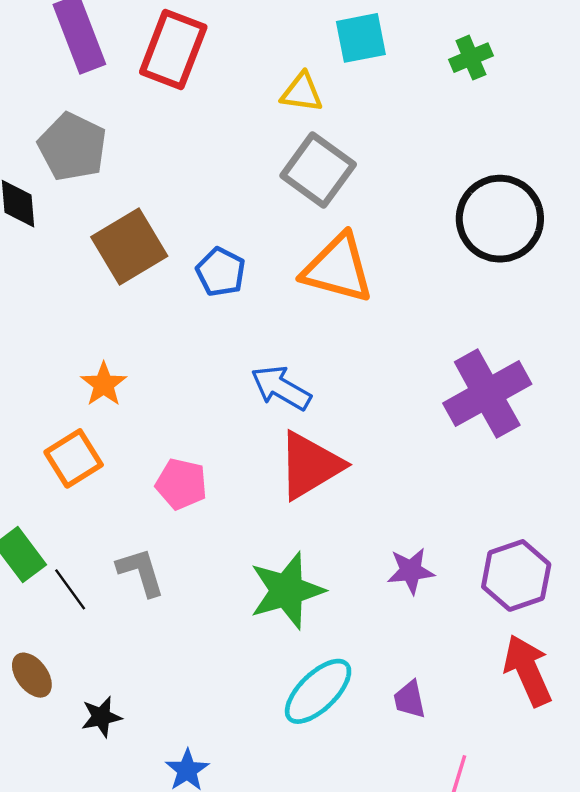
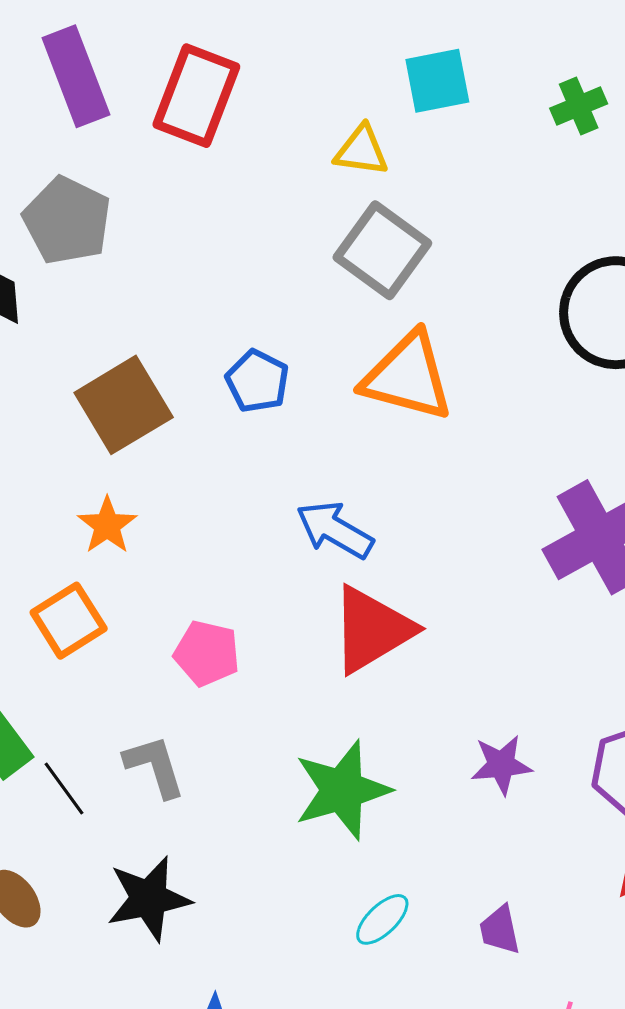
brown square: (129, 246) -> (124, 405), moved
cyan ellipse: (318, 691) -> (382, 919), size x0.6
black star: (101, 717) -> (149, 899), moved, size x1.6

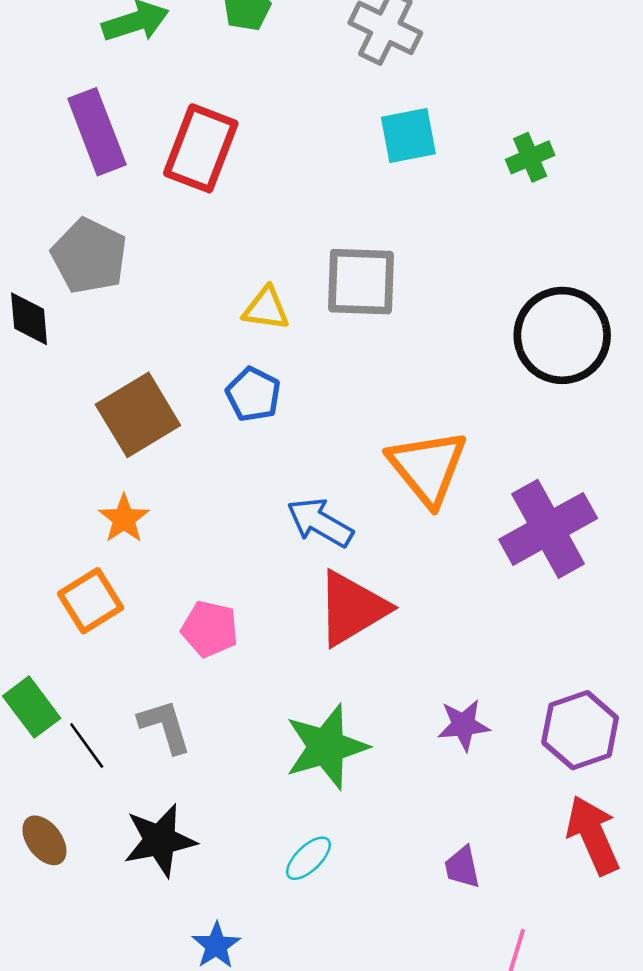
yellow triangle: (361, 151) -> (266, 309), moved
gray square: (382, 250) -> (361, 282), turned -34
orange triangle: (408, 377) -> (428, 467), moved, turned 36
cyan ellipse: (382, 919) -> (308, 858), moved

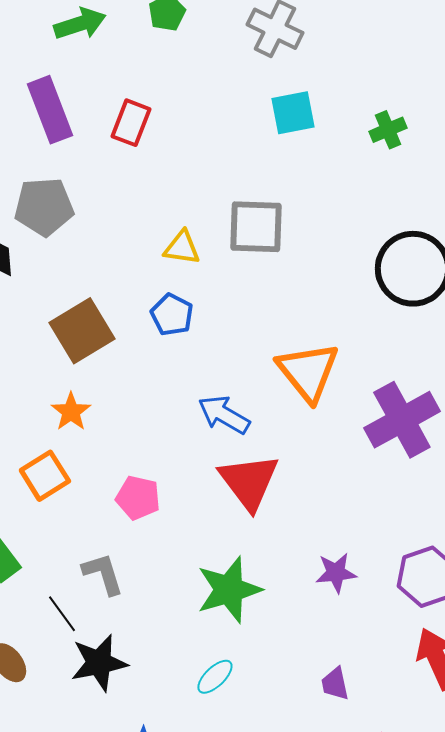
red rectangle: (201, 148) -> (131, 123), size x0.7
gray pentagon: (89, 256) -> (44, 207), turned -30
red triangle: (352, 608) -> (249, 482), turned -36
black line: (87, 746) -> (62, 614), moved

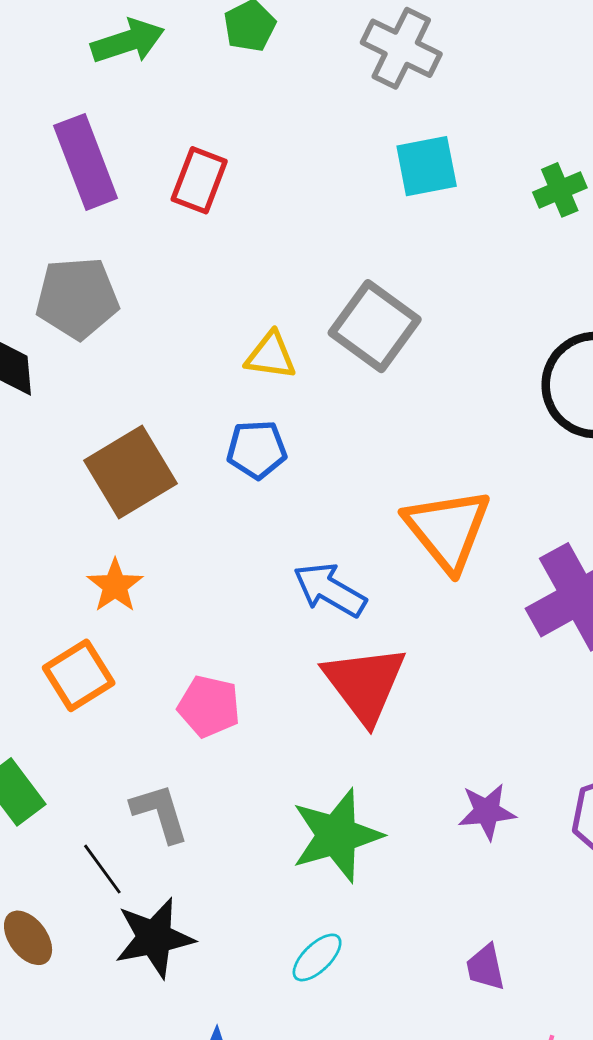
gray square: (256, 227) -> (375, 326), turned 34
blue pentagon: (172, 315) -> (257, 450), turned -30

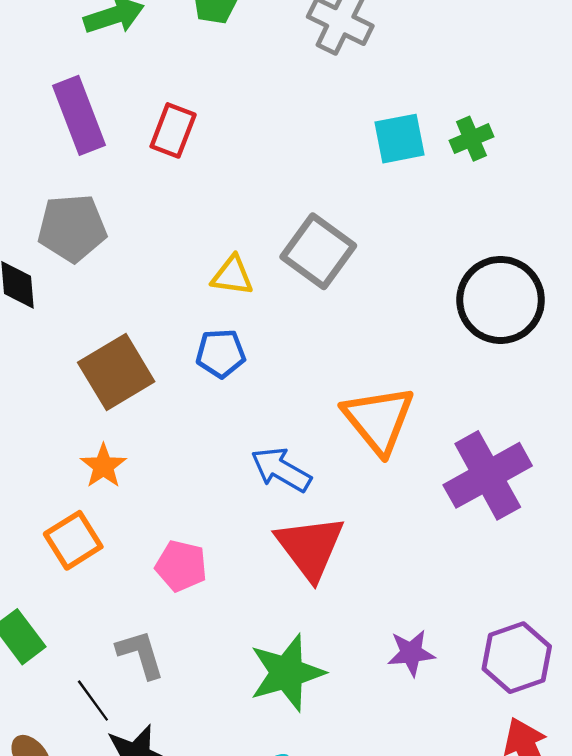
cyan square: (427, 166) -> (399, 139), moved

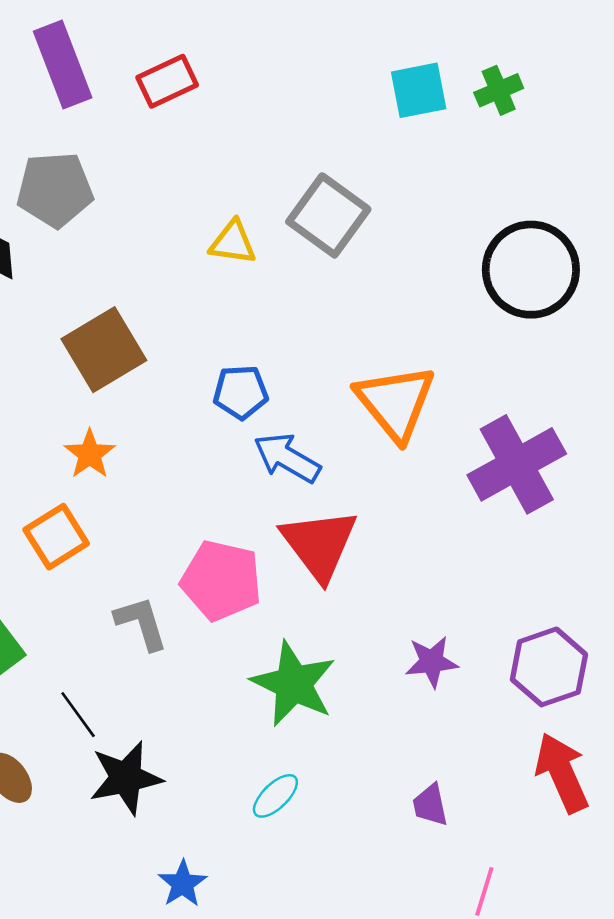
red rectangle: (173, 130) -> (167, 81), turned 44
blue pentagon: (221, 353) -> (241, 392), moved
pink pentagon: (181, 566) -> (221, 580), moved, size x1.4
gray L-shape: (141, 654) -> (141, 623), moved
green star: (287, 673) -> (294, 684), turned -30

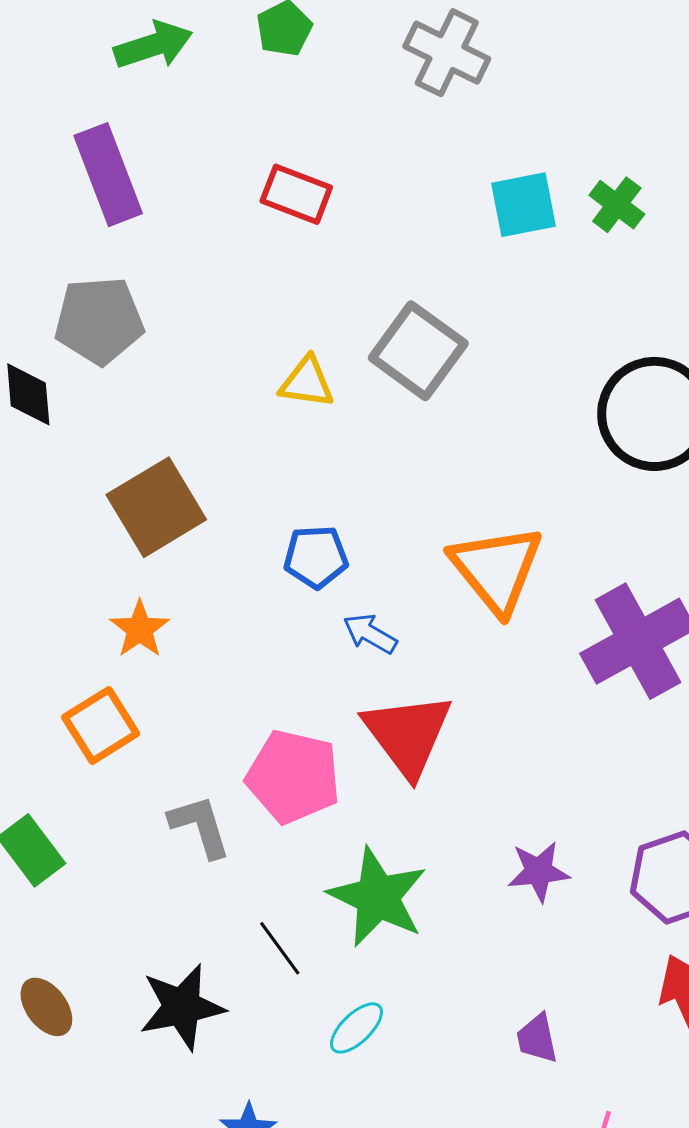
red rectangle: (167, 81) -> (296, 194), moved, turned 46
green cross: (499, 90) -> (617, 205), turned -30
blue arrow: (287, 458) -> (370, 634), size x0.7
black line: (78, 715) -> (280, 948), moved

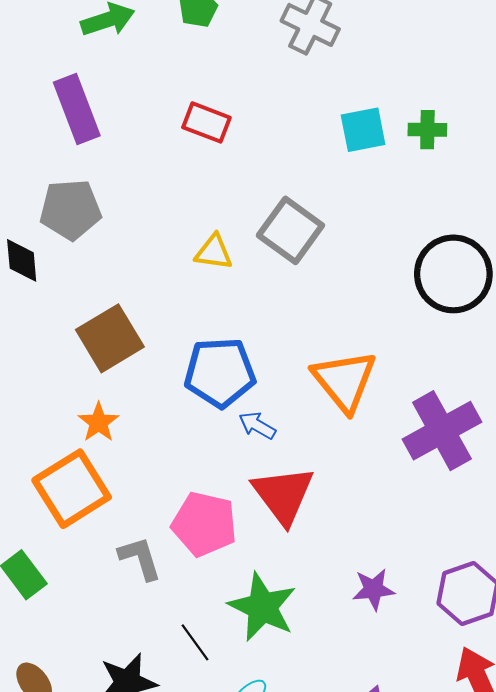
green cross: (617, 205) -> (427, 130), turned -36
blue pentagon: (316, 557) -> (220, 373), size x1.6
orange square: (101, 725) -> (72, 489), size x1.5

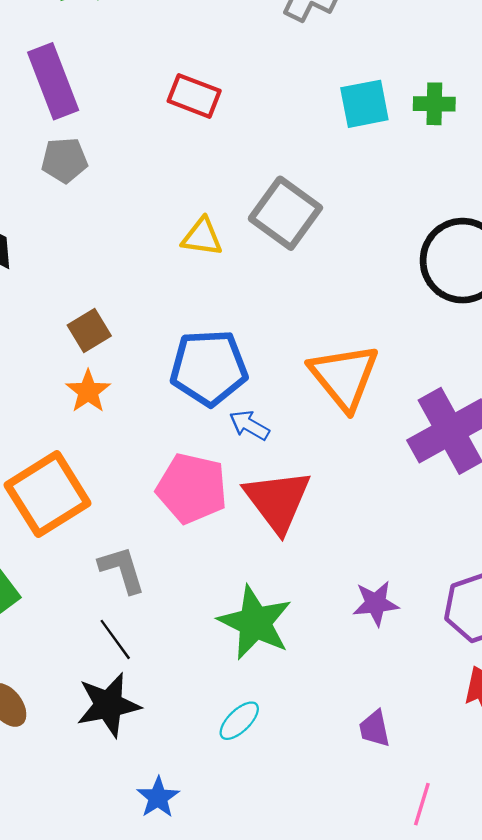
gray pentagon: (70, 210) -> (64, 160), moved, size x0.7
brown square: (110, 338) -> (89, 330), size x0.6
orange star: (99, 422) -> (88, 391), moved
pink pentagon: (204, 524) -> (192, 488), moved
black line: (195, 642) -> (115, 639), moved

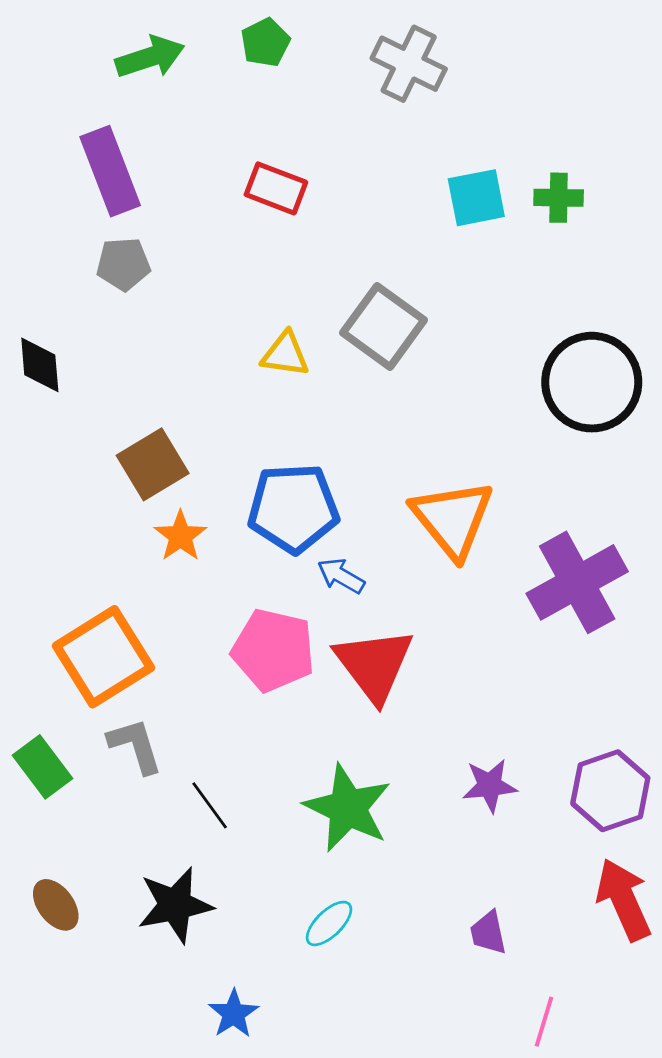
brown square: (89, 330) -> (153, 464), size x1.4
orange star: (88, 391) -> (180, 536), moved
gray L-shape: (122, 570) -> (135, 746), moved
black line: (115, 639) -> (210, 805), moved

